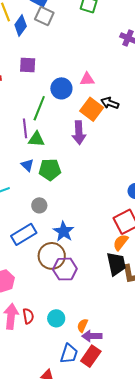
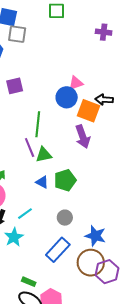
blue circle: (61, 88) -> (67, 97), moved

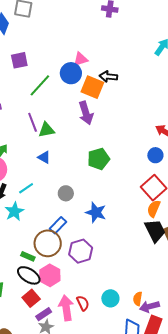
green line: (38, 124) -> (40, 85), moved, turned 35
green pentagon: (65, 180) -> (99, 159), moved
blue rectangle: (58, 250) -> (58, 225), size x0.7
brown circle: (91, 263) -> (48, 243), moved
purple hexagon: (107, 272) -> (81, 251), moved

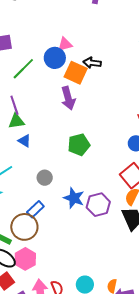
green triangle: (46, 130) -> (16, 121), moved
purple hexagon: (81, 251) -> (98, 205), moved

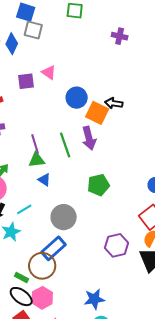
pink triangle: (65, 44) -> (49, 72), moved, turned 49
green line: (23, 69) -> (65, 145), moved, turned -65
gray circle: (45, 178) -> (64, 217), size x1.6
blue star: (74, 198) -> (94, 299), moved, turned -30
blue rectangle: (35, 209) -> (54, 248), size x1.4

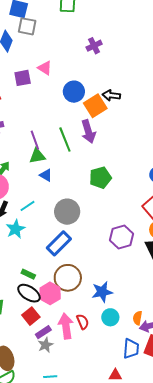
purple cross: (120, 36) -> (94, 46), moved, turned -35
orange square: (97, 113) -> (95, 106), turned 35
brown circle: (42, 266) -> (68, 278), moved

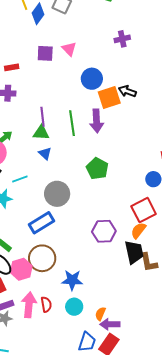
green pentagon: (100, 178) -> (97, 169), turned 30

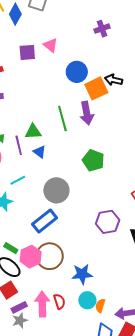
purple line: (43, 117) -> (19, 145), moved
pink hexagon: (21, 269) -> (31, 257), moved
orange semicircle: (100, 314) -> (100, 306), moved

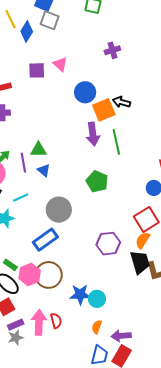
green line: (62, 118) -> (116, 142), moved
cyan circle: (87, 300) -> (97, 299), moved

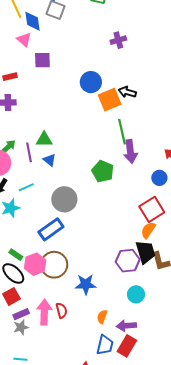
blue diamond: (27, 31) -> (33, 21), turned -40
pink triangle: (60, 64) -> (24, 40), moved
purple arrow: (93, 134) -> (130, 151), moved
purple hexagon: (108, 244) -> (128, 261), moved
cyan circle: (97, 299) -> (136, 294), moved

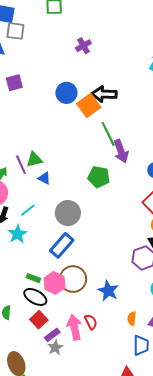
black arrow: (127, 92) -> (104, 94), size x1.4
purple line: (29, 152) -> (21, 165), moved
blue star: (86, 284) -> (108, 291), turned -30

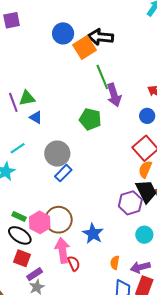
blue rectangle: (62, 245) -> (63, 173), moved, size x0.7
red square: (39, 320) -> (22, 258), turned -30
pink arrow: (74, 327) -> (62, 250), moved

